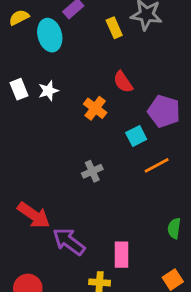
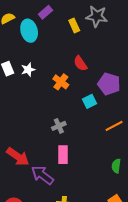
orange line: (157, 165) -> (114, 126), moved
pink rectangle: (121, 255) -> (63, 155), moved

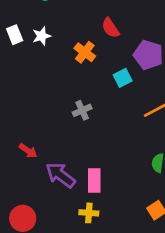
pink rectangle: (63, 155) -> (94, 181), moved
red arrow: (18, 157) -> (28, 151), size x0.6

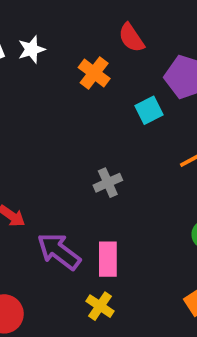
gray cross: (82, 110) -> (108, 183), moved
yellow cross: (89, 213) -> (100, 306), turned 30

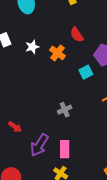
white star: (31, 49) -> (32, 47), moved
purple arrow: (59, 251) -> (39, 145), turned -95

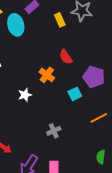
white star: (32, 47) -> (25, 95), moved

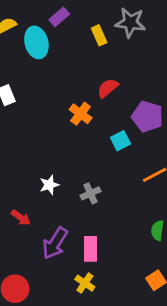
red semicircle: (66, 57) -> (108, 88), turned 84
white star: (25, 95) -> (49, 185), moved

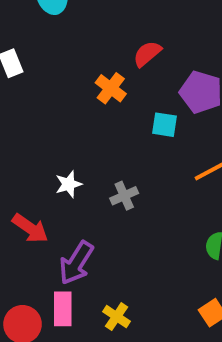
cyan square: (120, 141) -> (164, 125), turned 36
red arrow: (21, 218) -> (30, 228), size x1.4
pink rectangle: (91, 249) -> (63, 309), moved

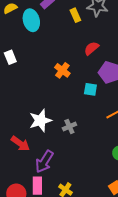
red semicircle: (147, 54) -> (91, 48), moved
white star: (69, 184) -> (40, 120), size x1.6

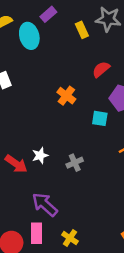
white star: (40, 120) -> (40, 155), size x0.6
red arrow: (20, 144) -> (16, 164), moved
purple arrow: (44, 162) -> (45, 204), turned 100

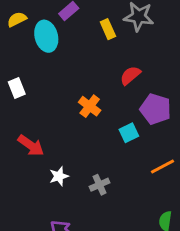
cyan square: (100, 118) -> (129, 133), turned -35
red arrow: (16, 164) -> (31, 145), moved

